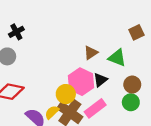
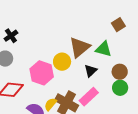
brown triangle: (91, 53) -> (80, 47), size x1.6
pink hexagon: (81, 82) -> (42, 73), moved
yellow circle: (66, 94) -> (62, 62), moved

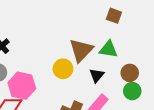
brown square: (118, 25) -> (114, 16), moved, turned -32
pink hexagon: (42, 73) -> (22, 86), moved

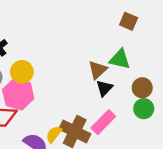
brown triangle: (81, 50) -> (98, 70), moved, size x0.7
yellow circle: (63, 69) -> (22, 72), moved

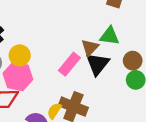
black triangle: (104, 88) -> (98, 64), size x1.5
pink rectangle: (103, 122) -> (69, 64), moved

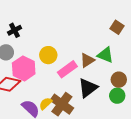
yellow circle: (20, 55) -> (48, 55), moved
black triangle: (98, 64) -> (88, 88), moved

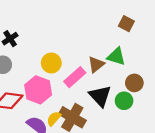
pink hexagon: (24, 68) -> (38, 90), moved
black triangle: (88, 88) -> (100, 96), turned -30
green circle: (117, 96) -> (124, 101), moved

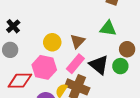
brown triangle: (96, 65) -> (78, 41), moved
pink rectangle: (75, 77) -> (75, 64), moved

